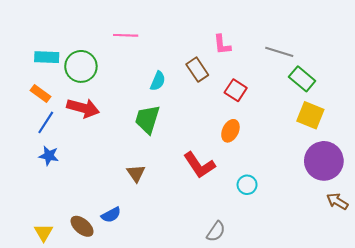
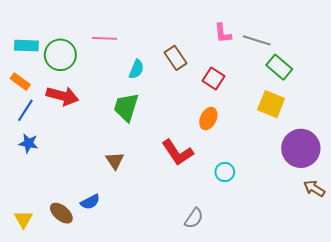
pink line: (126, 35) -> (105, 38), moved
pink L-shape: (222, 45) -> (223, 33), moved
yellow square: (310, 115) -> (271, 104), moved

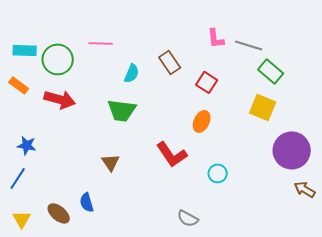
green trapezoid: (126, 107) -> (122, 110), turned -100
blue line: (25, 110) -> (18, 178), moved
blue semicircle: (90, 202) -> (87, 202), turned 102
gray semicircle: (194, 218) -> (188, 218), turned 85

